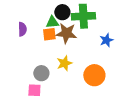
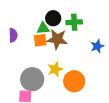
green cross: (83, 16) -> (74, 22), size x0.7
gray circle: (41, 73) -> (32, 79), size x1.5
orange circle: (94, 75) -> (74, 81), moved

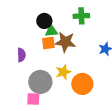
black circle: (53, 18) -> (44, 21), moved
green cross: (74, 22) -> (81, 16), moved
purple semicircle: (13, 35) -> (21, 55), moved

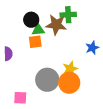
brown star: (65, 42) -> (56, 25), moved
yellow star: (63, 72) -> (70, 69), moved
gray circle: (40, 82) -> (47, 80), moved

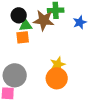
blue star: (92, 48) -> (80, 22), moved
gray circle: (47, 80) -> (15, 75), moved

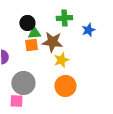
brown star: (44, 20) -> (52, 42), moved
yellow star: (58, 64) -> (61, 60), moved

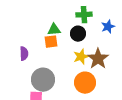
black circle: (27, 23) -> (78, 34), moved
brown star: (52, 42) -> (98, 59), moved, turned 30

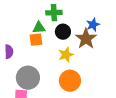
green cross: (84, 15) -> (54, 13), moved
brown star: (98, 59) -> (86, 39), moved

